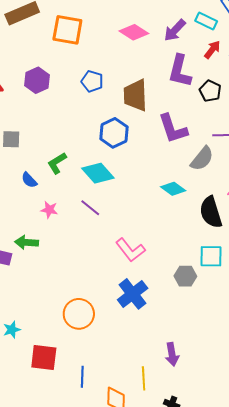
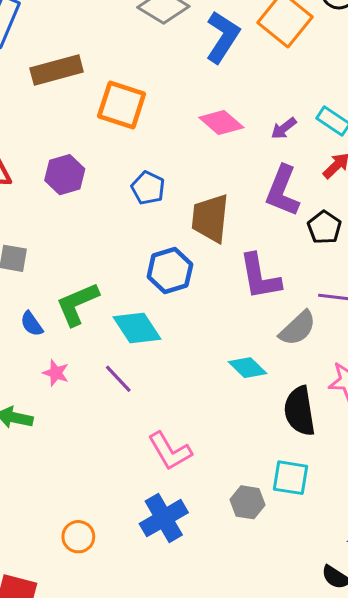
purple arrow: (175, 30) -> (284, 128), size x0.7
green L-shape: (57, 163) -> (77, 304), size x1.4
orange circle: (79, 314) -> (78, 537), size x0.7

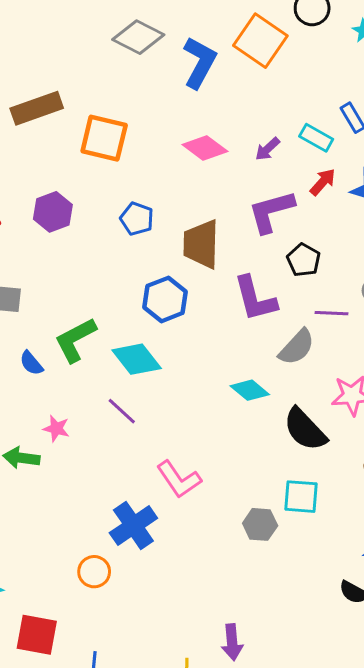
purple L-shape: (282, 191) -> (271, 211), turned 57
black pentagon: (324, 227) -> (304, 260), moved
pink star: (56, 373) -> (56, 429), moved
black semicircle: (300, 411) -> (305, 429), turned -30
blue cross: (164, 518) -> (133, 526), moved

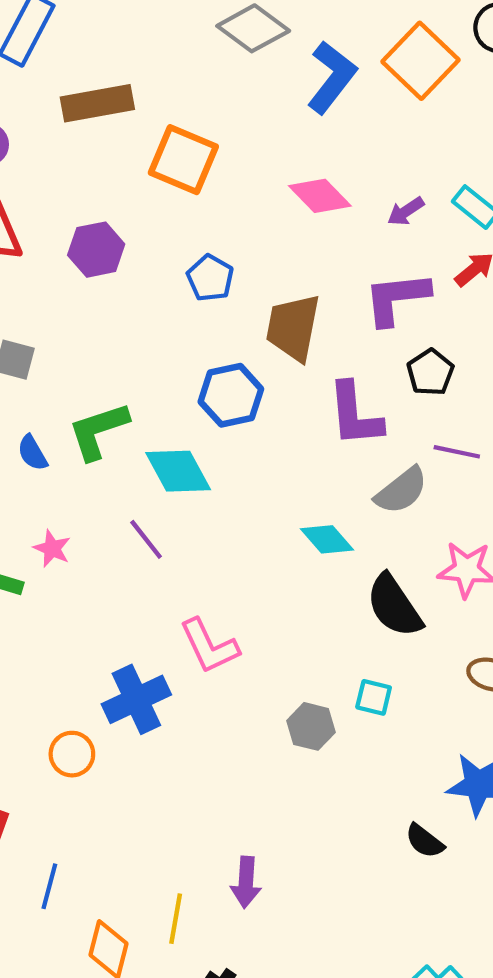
cyan square: (301, 497) -> (374, 697), size x0.7

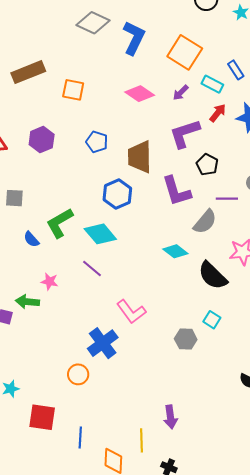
orange square: (420, 61) -> (185, 52), moved
orange square: (183, 160) -> (73, 90), size x0.7
cyan square: (374, 697) -> (212, 320), turned 30

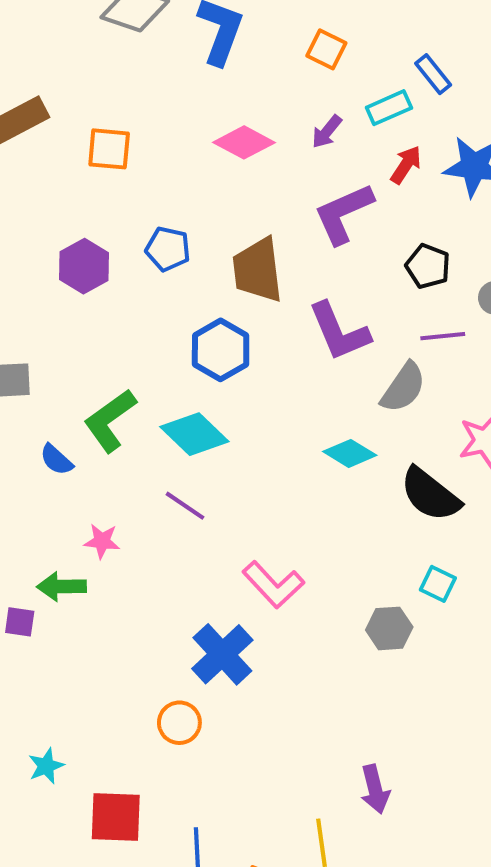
orange square: (185, 52) -> (326, 49), size x0.6
cyan rectangle: (212, 84) -> (389, 108), turned -45
purple hexagon: (42, 140) -> (84, 266), moved
black pentagon: (207, 165) -> (428, 266), moved

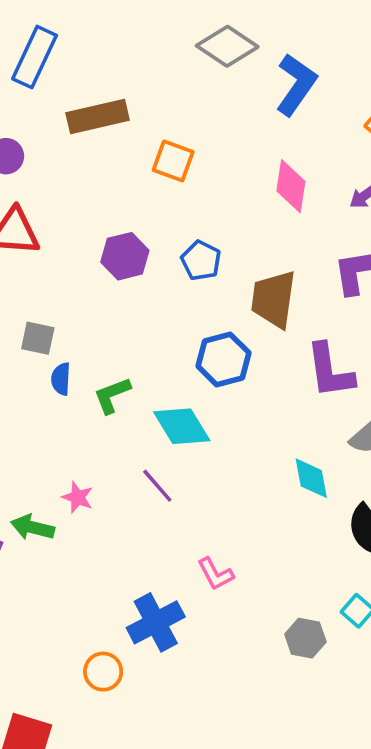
pink diamond: (244, 142) -> (291, 186), turned 56
green L-shape: (110, 421) -> (112, 395), size x0.7
cyan diamond: (350, 453) -> (311, 478), turned 33
blue semicircle: (56, 460) -> (61, 379), moved, turned 36
pink L-shape: (273, 585) -> (215, 574), size x0.7

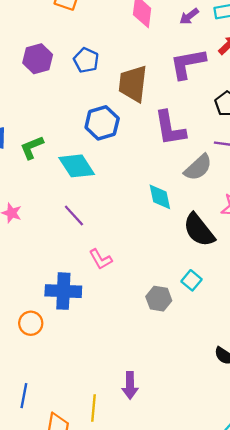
purple line: (157, 486) -> (74, 216), moved
blue cross: (156, 622) -> (63, 291), turned 32

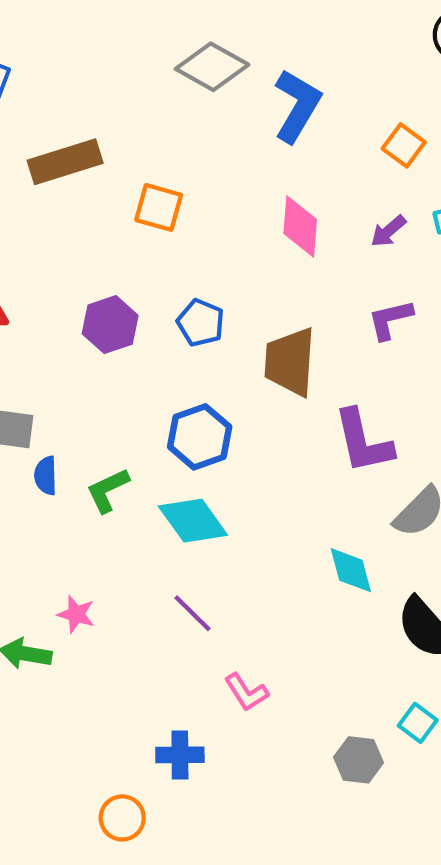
purple L-shape: (188, 64) -> (390, 319), size x0.7
blue hexagon: (102, 123) -> (200, 437), moved
blue cross: (63, 291) -> (180, 755), size x0.7

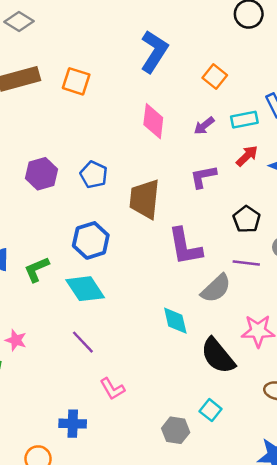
gray diamond: (212, 67) -> (19, 22), moved, size x0.7
orange square: (159, 207) -> (76, 81), moved

